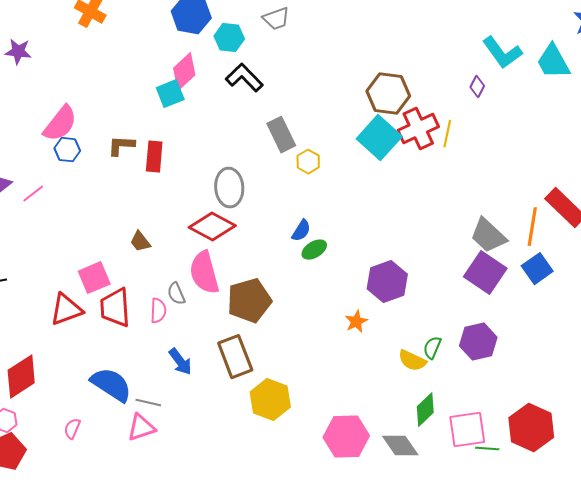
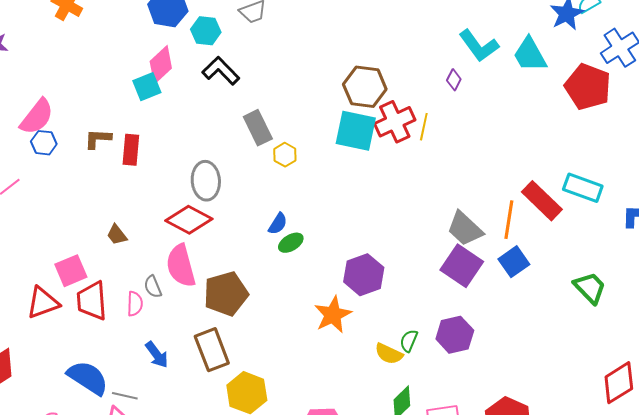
cyan square: (379, 138) -> (356, 131), turned -30
orange star: (356, 322) -> (333, 315), size x1.6

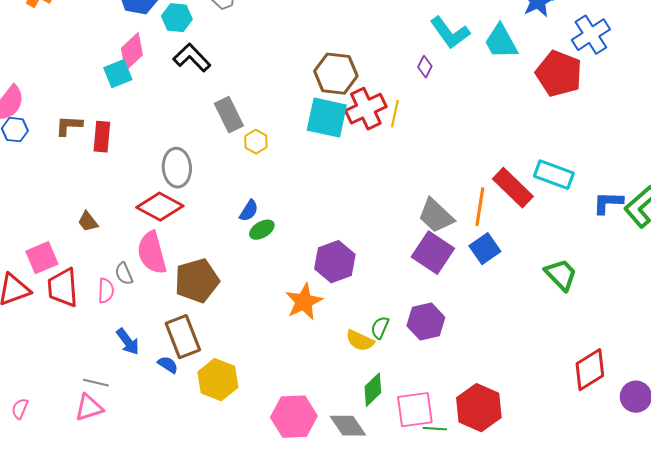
blue semicircle: (88, 378) -> (168, 365), moved, size x0.5

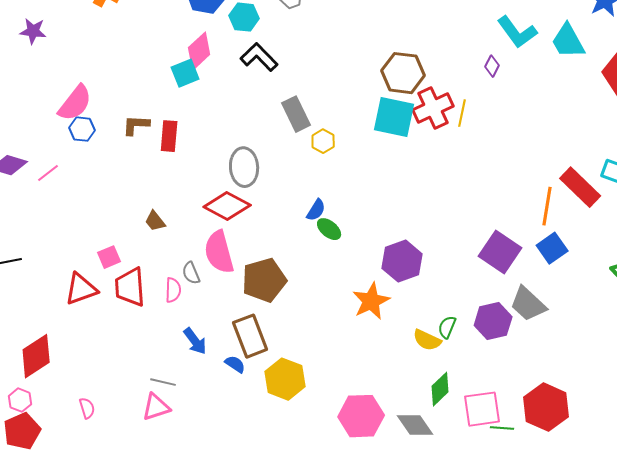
gray trapezoid: (436, 216) -> (528, 304), moved
green ellipse: (262, 230) -> (329, 229), turned 70
pink square: (42, 258) -> (109, 257), size x0.7
pink semicircle: (20, 409) -> (87, 408), turned 140

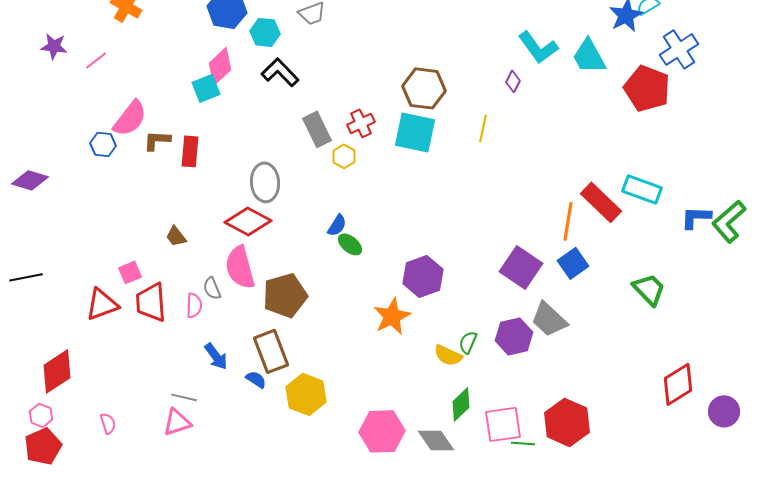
pink semicircle: (75, 103) -> (130, 118), moved
red cross: (433, 108) -> (361, 123), moved, size x0.7
pink line: (48, 173) -> (96, 60), moved

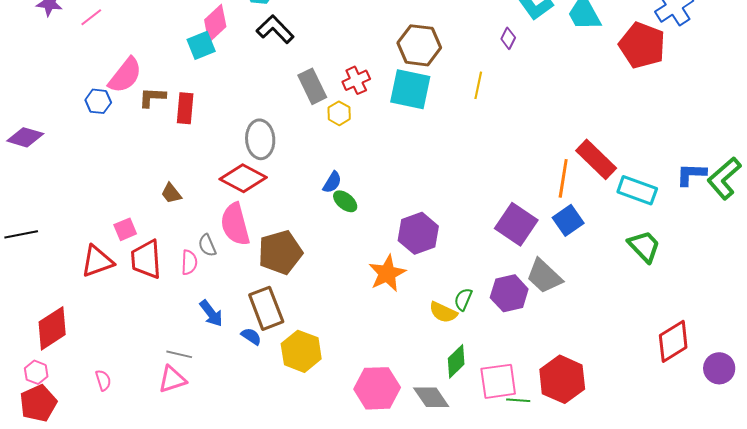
cyan rectangle: (642, 189) -> (637, 190), moved

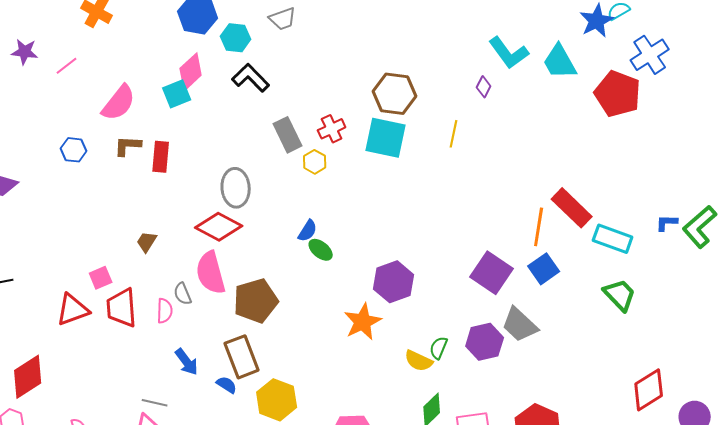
pink semicircle: (125, 75) -> (119, 103), moved
blue L-shape: (691, 174) -> (667, 223), size x0.7
brown trapezoid: (171, 193) -> (147, 242), turned 70

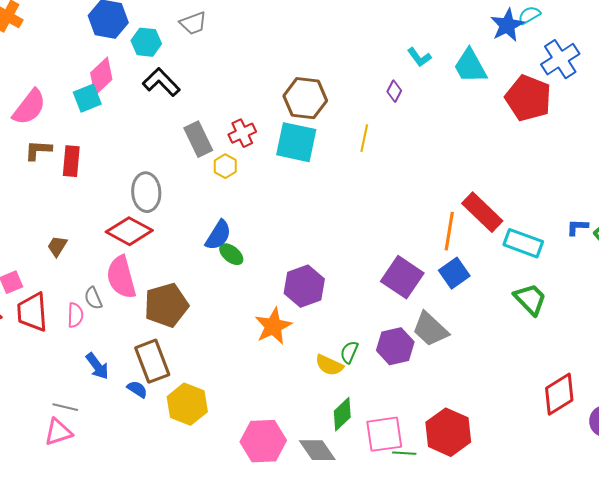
cyan L-shape: (509, 53) -> (419, 57), size x0.6
blue semicircle: (308, 231) -> (218, 235), size x1.4

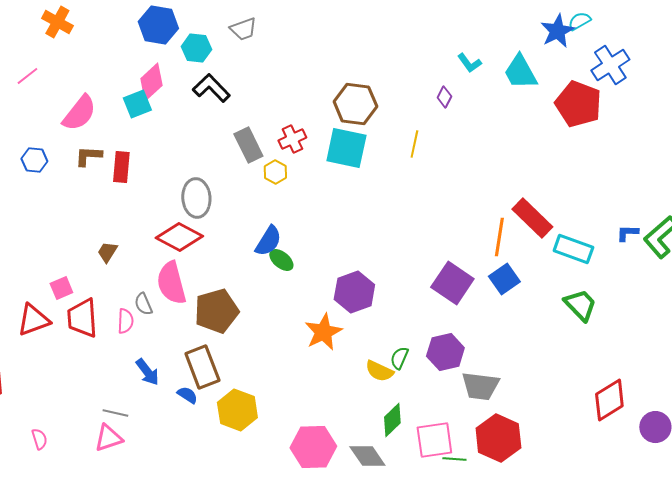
gray trapezoid: (430, 329) -> (480, 386), moved, turned -36

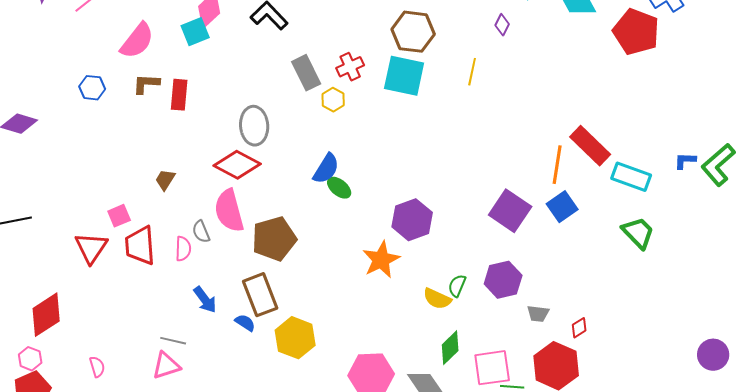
red triangle: (33, 320) -> (91, 248), turned -36
gray trapezoid: (480, 386) -> (538, 314), size x0.6
red diamond: (609, 400) -> (579, 328), moved, size x0.5

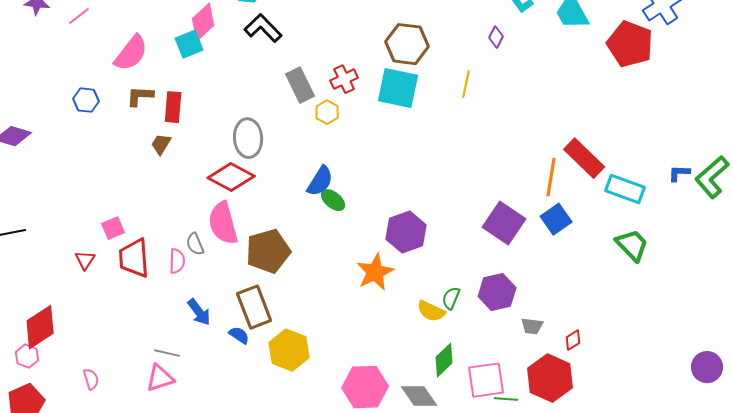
brown trapezoid: (165, 180) -> (161, 144), moved
red triangle: (91, 248) -> (85, 260), size x0.6
pink hexagon: (30, 359) -> (27, 356), moved

